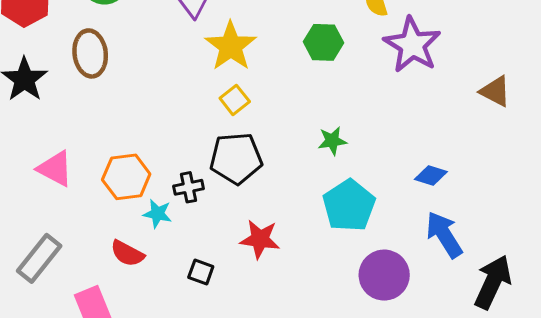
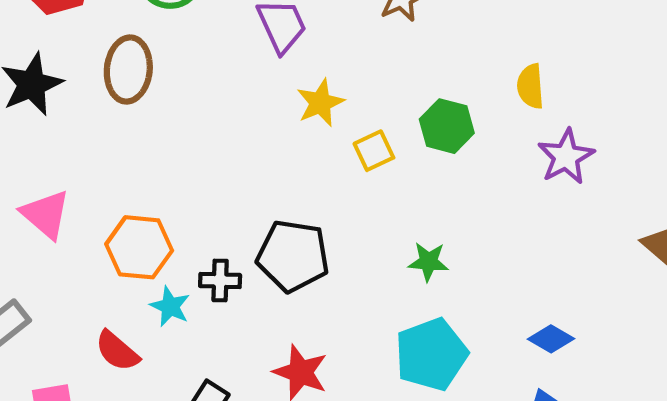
purple star: (412, 45) -> (566, 157), size x0.7
yellow star: (231, 46) -> (320, 103), size x0.7
yellow square: (235, 100) -> (374, 151), moved

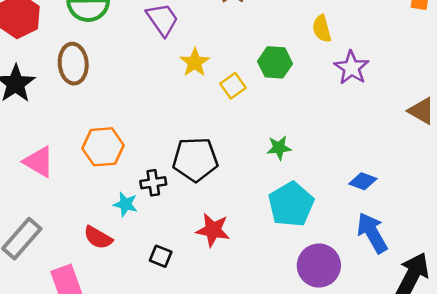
orange hexagon: (139, 247) -> (103, 147), moved

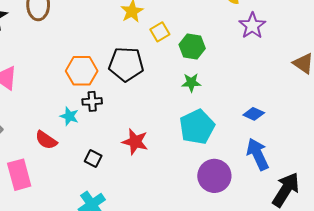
green hexagon: (275, 62) -> (192, 47), moved
orange hexagon: (103, 147) -> (82, 71), moved
black pentagon: (195, 159) -> (126, 64), moved

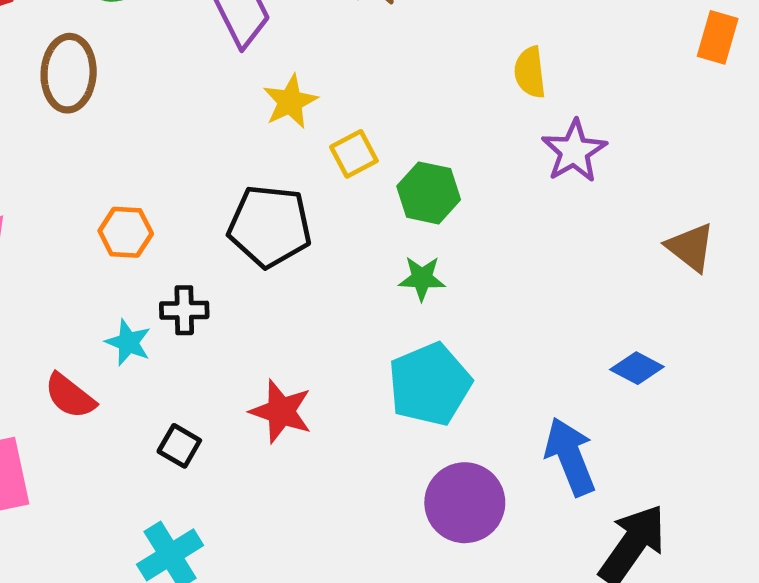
orange hexagon: (82, 71) -> (126, 232), moved, size x0.7
blue diamond: (254, 114) -> (637, 368), moved

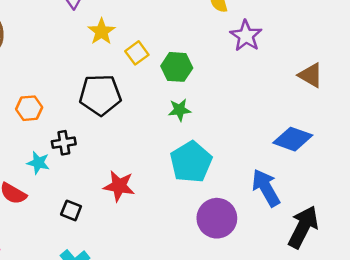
blue diamond: (637, 368) -> (293, 139), size x1.5

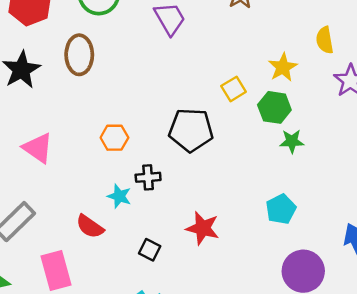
yellow star: (101, 32) -> (283, 67), moved
green star: (180, 110) -> (292, 141), moved
cyan pentagon: (191, 162) -> (281, 209), size x0.7

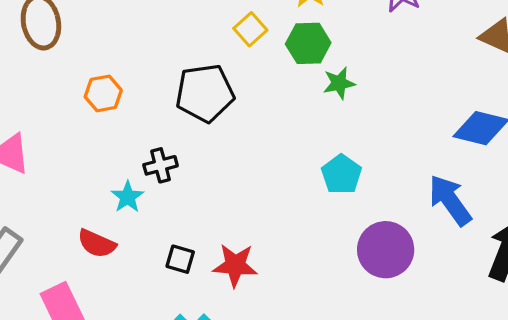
orange hexagon: (114, 138) -> (103, 93), moved
cyan star: (119, 196) -> (128, 197), turned 30
red star: (203, 228) -> (235, 265), moved

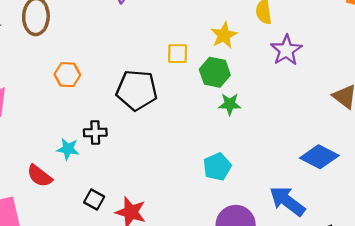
yellow square: (250, 29) -> (178, 54), turned 30
cyan star: (128, 197) -> (68, 149), turned 30
blue arrow: (450, 200) -> (287, 201), turned -30

